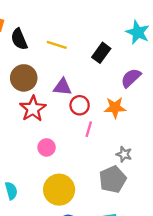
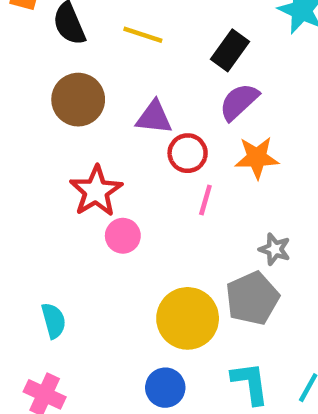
purple semicircle: (131, 78) -> (239, 102), moved
red star: (33, 109) -> (96, 191), moved
yellow circle: (59, 190) -> (188, 318), moved

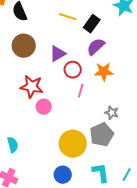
yellow line: (143, 35) -> (68, 17), moved
purple triangle: (154, 117) -> (58, 54), turned -36
red star: (96, 191) -> (32, 87), turned -30

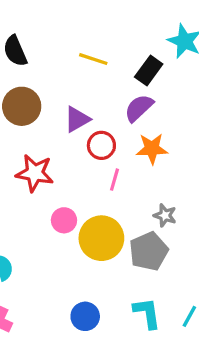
black rectangle: (92, 24) -> (149, 70), moved
pink circle: (44, 107) -> (64, 220), moved
yellow circle: (73, 144) -> (101, 238), moved

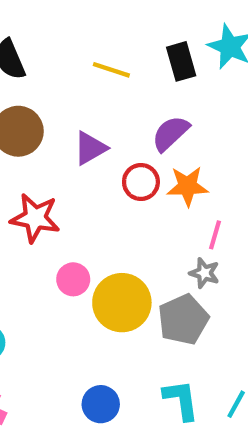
black rectangle: (149, 70) -> (181, 61), moved, turned -52
red circle: (101, 145) -> (141, 182), moved
pink line: (114, 180) -> (215, 235), moved

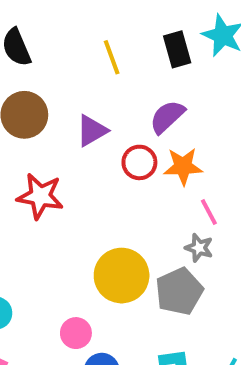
yellow line: (111, 70) -> (112, 57), turned 52
pink line: (215, 235) -> (209, 212), turned -44
pink circle: (73, 279) -> (76, 333), moved

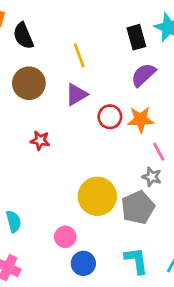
yellow line: (112, 57) -> (79, 55), moved
purple semicircle: (167, 117) -> (143, 75), moved
red star: (40, 196) -> (40, 140), size x0.6

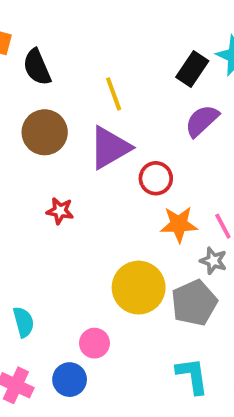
black rectangle: (136, 37) -> (192, 69), turned 50
purple triangle: (76, 94) -> (110, 148), size x1.4
orange star: (141, 120) -> (179, 224), moved
blue circle: (83, 263) -> (70, 380), moved

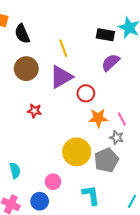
black rectangle: (192, 69) -> (105, 35), turned 66
cyan L-shape: (192, 376) -> (91, 195), moved

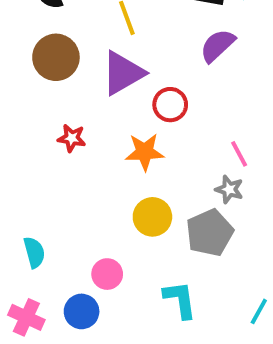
orange star: (98, 118) -> (145, 152), moved
yellow circle: (77, 152) -> (152, 217), size x0.7

